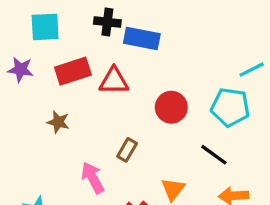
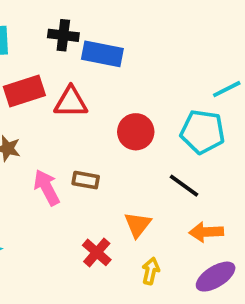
brown rectangle: (127, 150) -> (86, 180), turned 70
pink arrow: (93, 178) -> (47, 187), moved

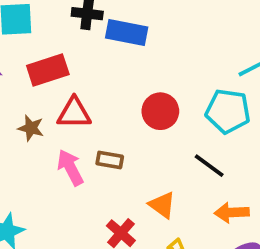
red triangle: (71, 102) -> (74, 113), moved
orange triangle: (138, 225) -> (162, 205), turned -32

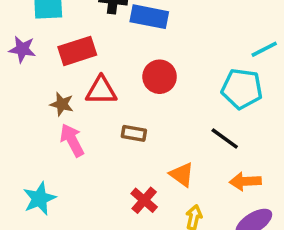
red circle: (160, 111) -> (160, 77), moved
pink arrow: (70, 167) -> (72, 140), moved

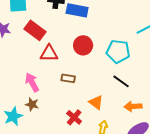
red rectangle: (77, 51) -> (35, 30), turned 55
cyan pentagon: (242, 89) -> (118, 51), moved
brown star: (62, 104) -> (32, 104), moved

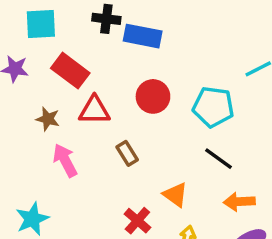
brown rectangle: (68, 78) -> (127, 153), turned 48
brown star: (32, 104) -> (48, 119), moved

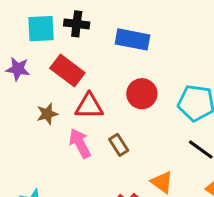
black cross: (106, 19) -> (77, 24), moved
brown star: (48, 119) -> (47, 114), turned -30
pink arrow: (65, 160) -> (80, 143), moved

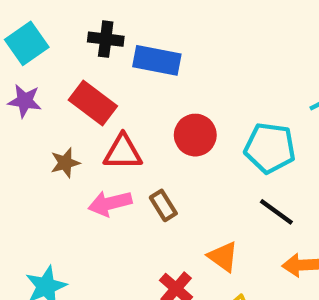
cyan square: (41, 29) -> (27, 43), moved, turned -32
blue rectangle: (133, 39) -> (157, 60), moved
pink arrow: (80, 143) -> (110, 203), turned -76

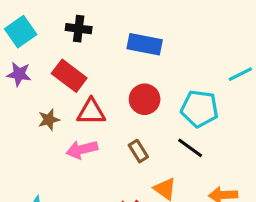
blue rectangle: (157, 60) -> (145, 44), moved
brown rectangle: (163, 205) -> (138, 151), moved
black line: (276, 212) -> (190, 148), moved

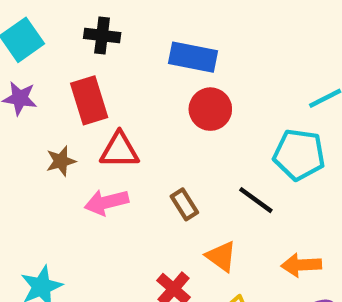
red rectangle: (69, 76) -> (89, 100), turned 36
red circle: (145, 99) -> (210, 109), moved
cyan pentagon: (200, 109) -> (299, 155), moved

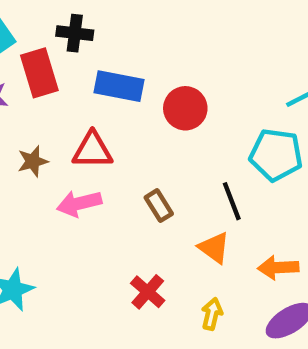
blue rectangle: (193, 57) -> (119, 86), moved
red rectangle: (89, 100) -> (39, 73), moved
black line: (256, 200) -> (232, 201), turned 33
orange triangle: (221, 256) -> (214, 248), moved

